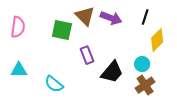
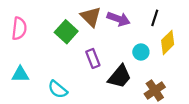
green square: (62, 30) -> (66, 32), turned 30
cyan circle: (142, 64) -> (141, 52), moved

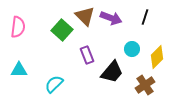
yellow diamond: (168, 42) -> (157, 57), moved
cyan semicircle: (58, 89) -> (54, 84), turned 96

